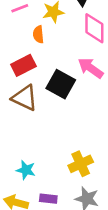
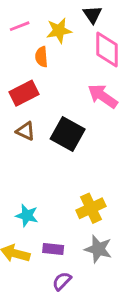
black square: (61, 84) -> (68, 134), moved
brown triangle: (25, 98) -> (25, 131), size x0.6

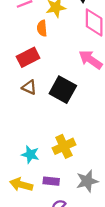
yellow cross: (91, 208) -> (64, 146), moved
gray star: (98, 249) -> (87, 181), turned -30

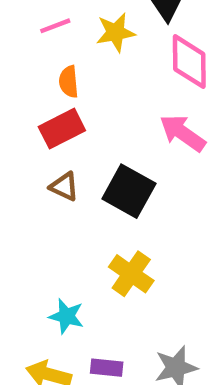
orange semicircle: (42, 28) -> (69, 82), moved
yellow cross: (64, 146) -> (131, 274), moved, turned -30

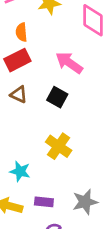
pink arrow: (183, 133) -> (69, 63), moved
black square: (129, 191) -> (57, 97), size x0.7

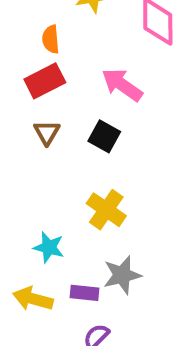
brown triangle: (19, 95) -> (47, 132), turned 36
gray star: (85, 202) -> (122, 275), moved

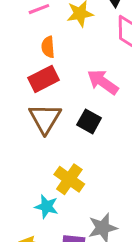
brown triangle: (47, 132) -> (45, 118), size x1.6
yellow cross: (106, 210) -> (69, 179), moved

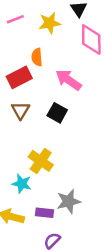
orange semicircle: (48, 47) -> (37, 57), moved
brown triangle: (45, 118) -> (20, 110), size x0.7

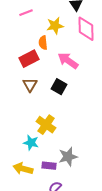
yellow star: (50, 23) -> (55, 26), moved

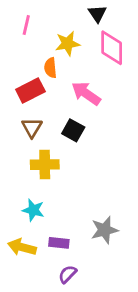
pink line: (26, 13) -> (26, 25), turned -56
yellow cross: (46, 125) -> (45, 165), moved, turned -36
gray star: (68, 157) -> (105, 230), moved

